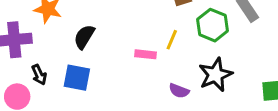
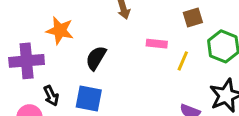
pink rectangle: (145, 54) -> (157, 44), moved

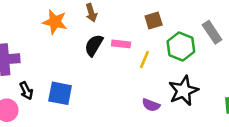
orange star: (60, 31) -> (55, 22), moved
black semicircle: (96, 58) -> (94, 45), moved

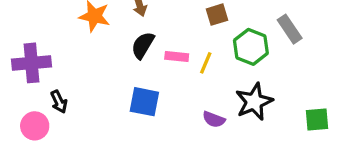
pink rectangle: (121, 44) -> (177, 57), moved
blue square: (60, 93) -> (144, 102), moved

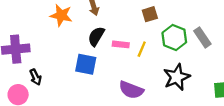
gray rectangle: (290, 29) -> (202, 37), moved
blue square: (144, 102) -> (86, 64), moved
purple semicircle: (214, 119) -> (131, 90), moved, size x1.5

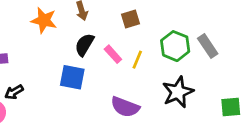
brown square: (150, 14) -> (130, 19), moved
pink rectangle: (121, 44) -> (113, 54), turned 42
black arrow: (36, 77) -> (14, 92), turned 84

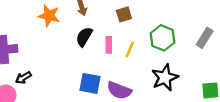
gray rectangle: (208, 46) -> (205, 38), moved, turned 66
pink rectangle: (113, 54) -> (109, 45), turned 42
blue square: (72, 77) -> (90, 83), moved

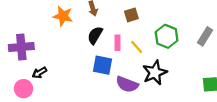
yellow line: (130, 50) -> (137, 47), turned -64
black star: (165, 78) -> (155, 73), moved
blue square: (90, 83) -> (102, 65), moved

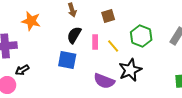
orange star: (63, 16) -> (31, 21), moved
blue square: (102, 65) -> (67, 60), moved

